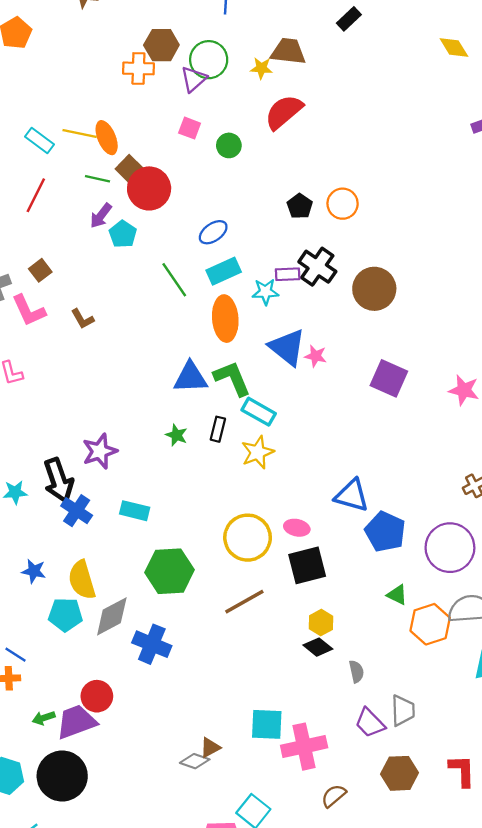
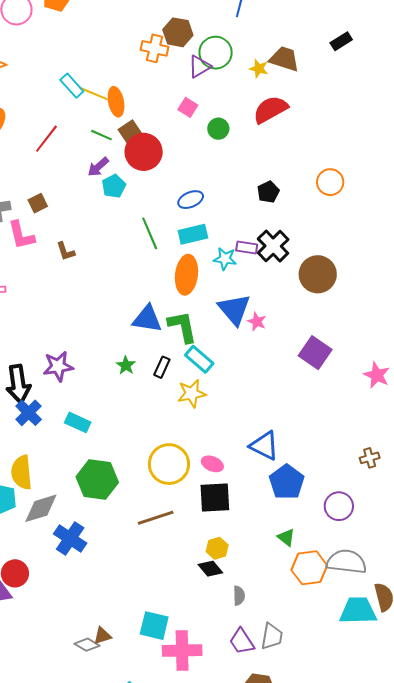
cyan rectangle: (39, 140) -> (72, 86), moved
orange circle: (343, 204) -> (330, 182), moved
purple circle: (450, 548) -> (339, 506), size x0.7

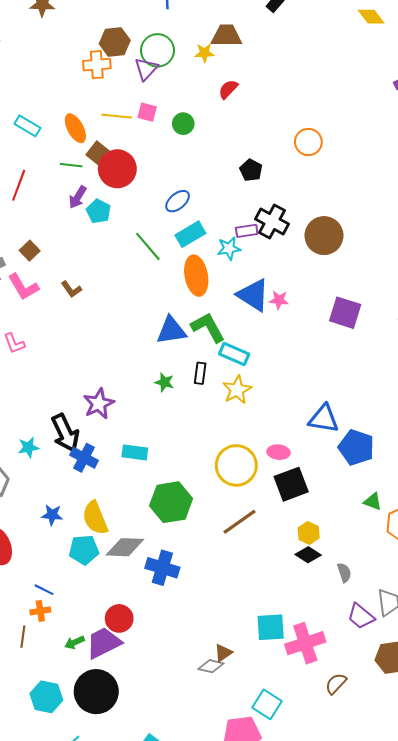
yellow line: (94, 94) -> (117, 116), moved
red semicircle: (270, 109) -> (228, 89), size x0.6
gray diamond: (41, 508) -> (125, 547), turned 36

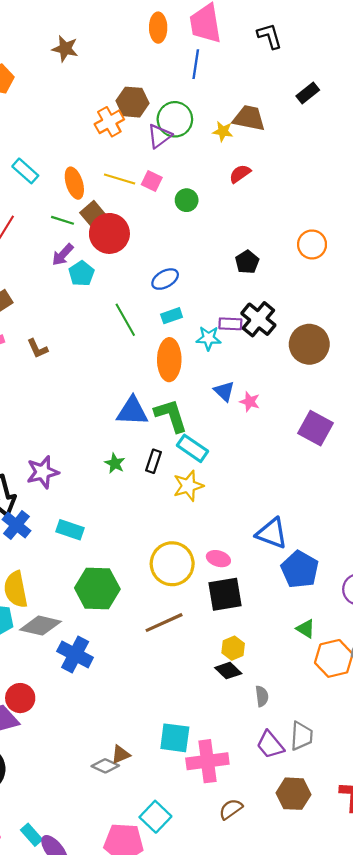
orange cross: (97, 65) -> (109, 122), turned -36
cyan rectangle: (190, 234) -> (172, 316), size x0.7
blue triangle: (253, 295) -> (224, 391), size x0.6

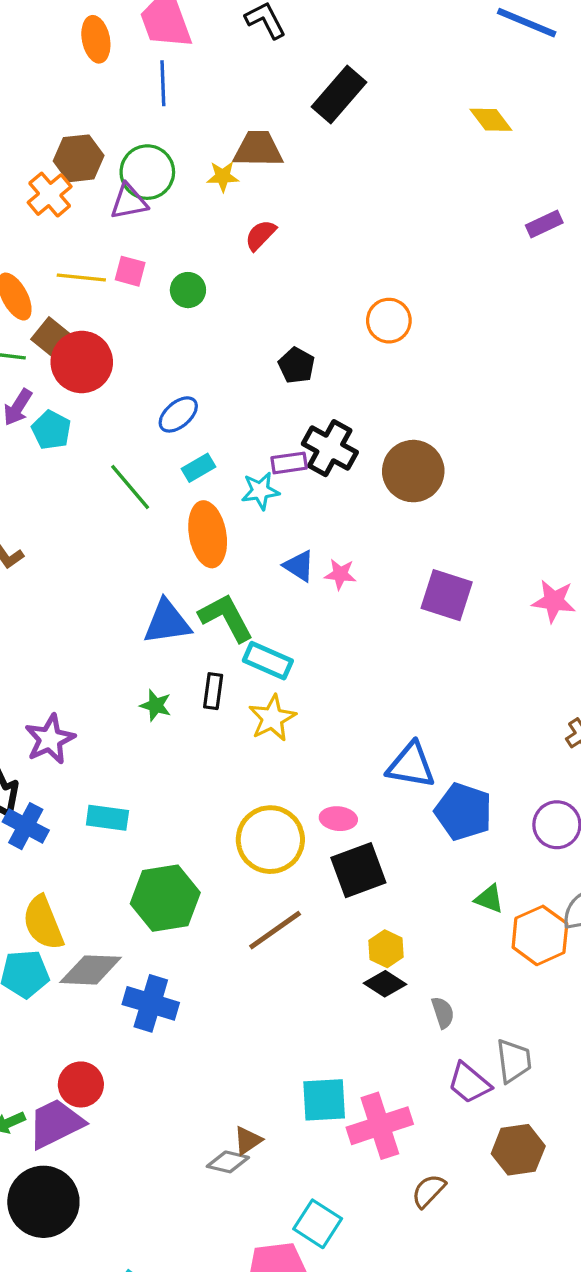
black rectangle: (308, 93) -> (339, 95), size x1.6
purple triangle: (159, 136) -> (129, 202), turned 36

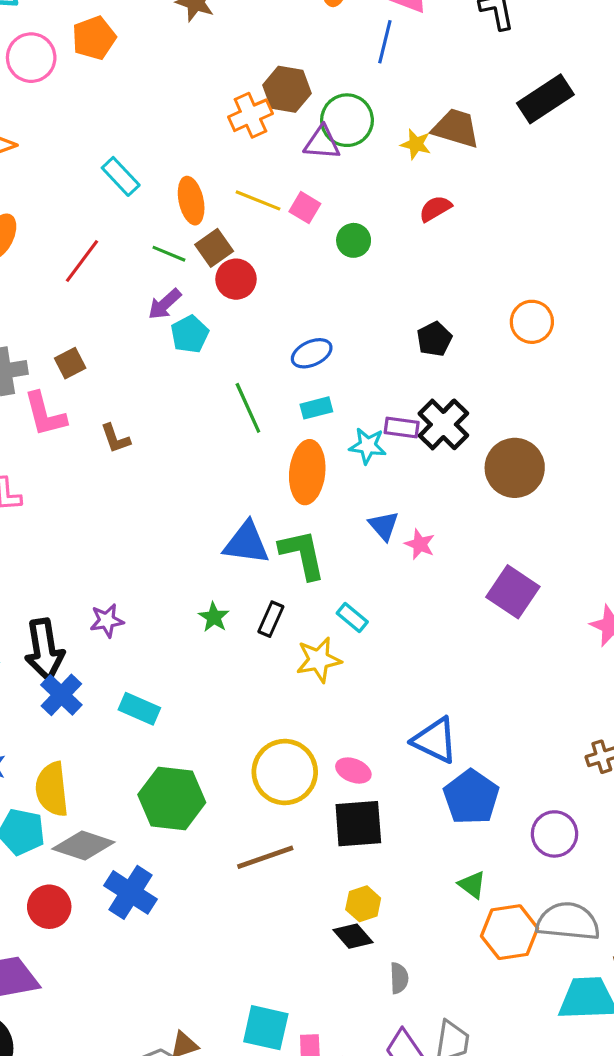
red circle: (82, 362) -> (236, 279), size x0.7
cyan rectangle: (268, 661) -> (352, 618), moved, size x0.7
purple star: (50, 739) -> (107, 621), size x0.7
red circle: (81, 1084) -> (49, 907), moved

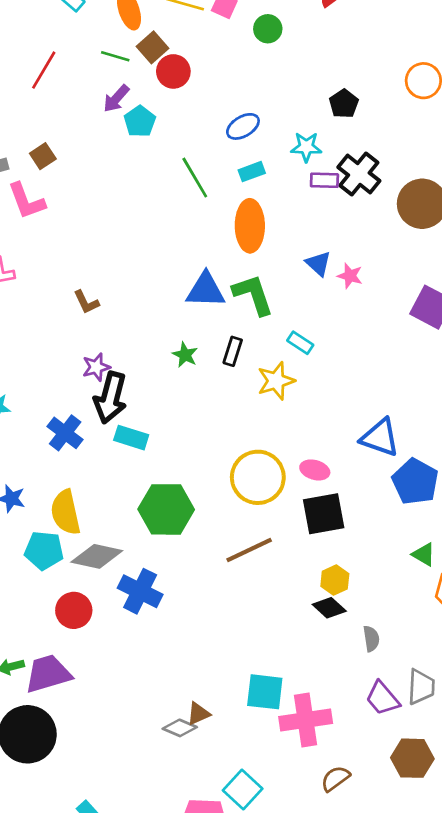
brown L-shape: (115, 438) -> (86, 302), moved
cyan star: (368, 446) -> (306, 147), moved
black arrow: (44, 650) -> (110, 398), moved, turned 30

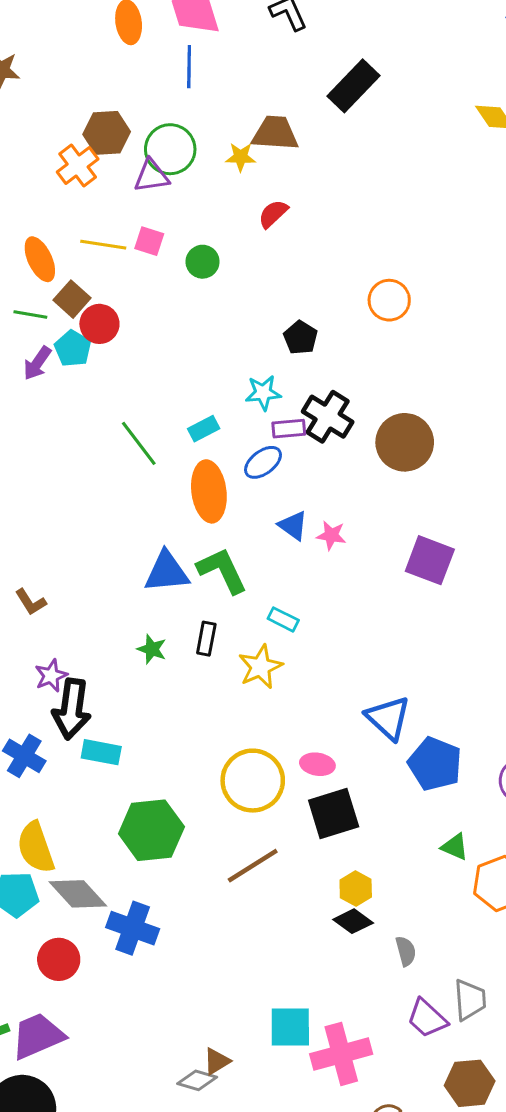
cyan pentagon: (140, 121) -> (73, 348), moved
blue ellipse: (243, 126) -> (263, 462), moved
blue triangle: (380, 438) -> (388, 718), turned 30
gray diamond: (97, 556) -> (78, 894), turned 42

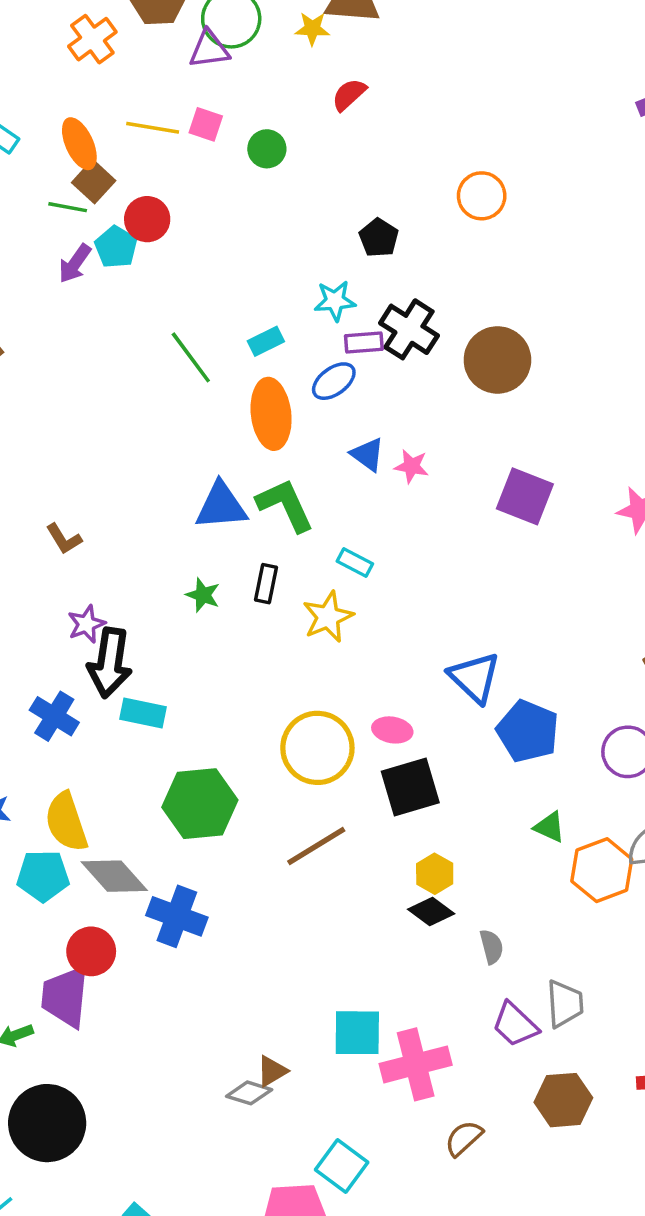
orange cross: (78, 165) -> (92, 39), moved
brown square: (72, 299) -> (94, 182), moved
purple trapezoid: (38, 1036) -> (65, 997), moved, turned -62

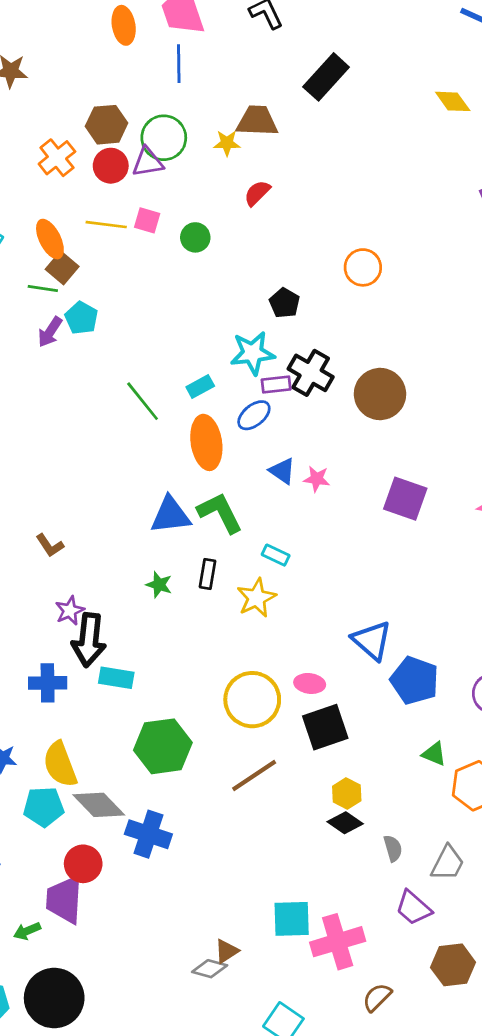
red circle: (147, 219) -> (111, 166), moved
cyan star: (335, 301) -> (252, 353), size x1.4
blue cross: (54, 716) -> (48, 683), turned -30
gray trapezoid: (565, 1004) -> (448, 863), moved, turned 33

